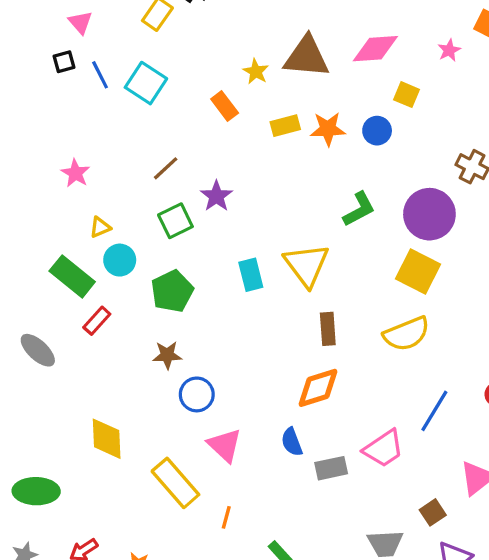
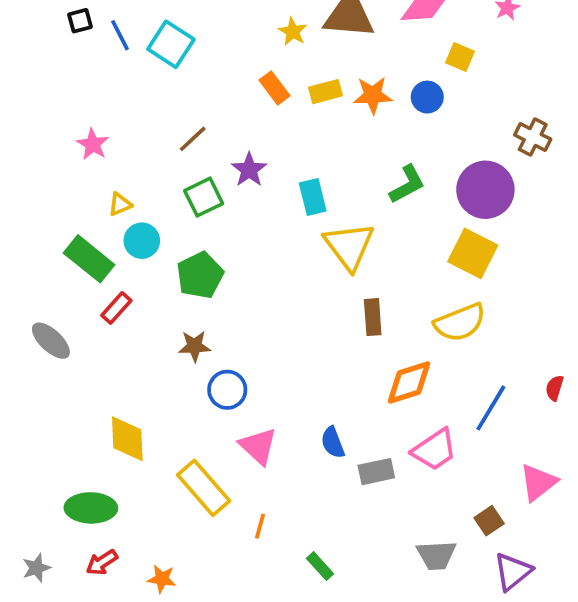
orange rectangle: (225, 106) -> (275, 88), moved
cyan rectangle: (251, 275) -> (313, 197), moved
orange diamond: (318, 388) -> (409, 382), moved
green ellipse: (36, 491) -> (91, 508), moved

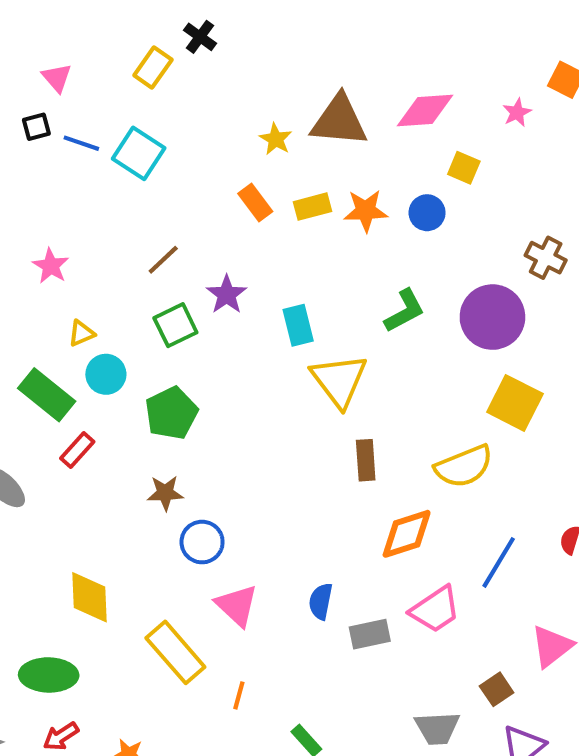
blue line: (120, 35) -> (81, 143), turned -44
yellow square: (473, 253) -> (515, 403), moved
blue semicircle: (333, 442) -> (321, 601), turned 32

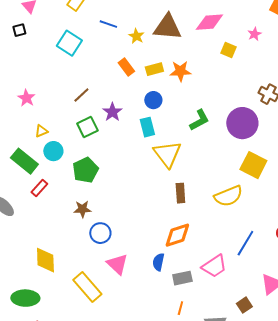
pink star: (517, 112) -> (254, 34), moved
blue line: (81, 143) -> (108, 24), moved
blue circle: (427, 213) -> (153, 100), moved
orange diamond: (407, 534) -> (177, 235), moved
orange line: (239, 695) -> (180, 308), moved

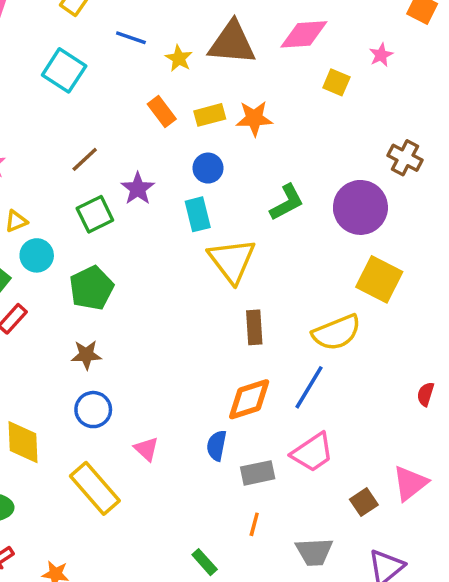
blue circle: (100, 233) -> (93, 410), moved
blue line: (245, 243) -> (309, 387), moved
pink triangle: (117, 264) -> (146, 449), size x0.7
brown square: (244, 305) -> (364, 502), moved

